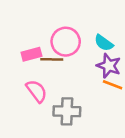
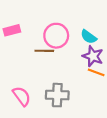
pink rectangle: (31, 54) -> (12, 30), moved
pink semicircle: (36, 91) -> (22, 96), moved

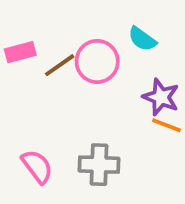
cyan semicircle: (89, 37) -> (142, 39), moved
brown line: (44, 51) -> (60, 65), moved, turned -36

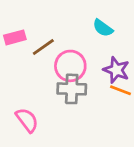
pink circle: (97, 61) -> (70, 66), moved
gray cross: (99, 165) -> (72, 89), moved

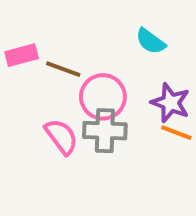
brown line: (43, 47) -> (63, 69), turned 55
pink semicircle: (27, 120) -> (61, 137), moved

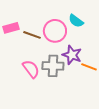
pink circle: (103, 97) -> (55, 31), moved
purple star: (170, 103) -> (72, 55), moved

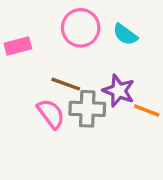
pink circle: (55, 31) -> (81, 28), moved
brown line: (32, 35) -> (66, 84), moved

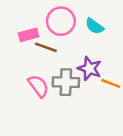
pink rectangle: (18, 46) -> (28, 35), moved
brown line: (66, 84) -> (46, 47), moved

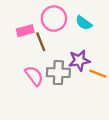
brown line: (46, 47) -> (41, 42), turned 48
purple star: (90, 68) -> (79, 60), turned -30

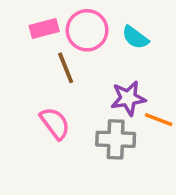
pink rectangle: (25, 31) -> (44, 28), moved
gray cross: (58, 73) -> (116, 139), moved

